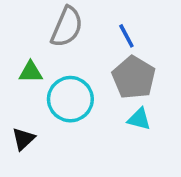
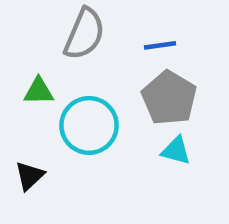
blue line: (126, 36) -> (160, 45), turned -70

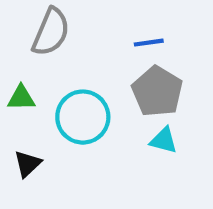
gray semicircle: (84, 34) -> (51, 32), moved
green triangle: (39, 91) -> (21, 98), moved

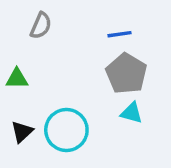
gray semicircle: (51, 32) -> (41, 26), size x0.7
cyan circle: (83, 117) -> (66, 130), moved

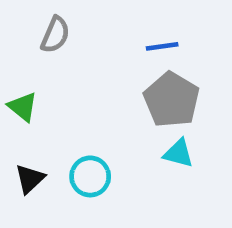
green triangle: (17, 79) -> (23, 107), turned 40
cyan circle: (66, 130) -> (90, 176), size x0.7

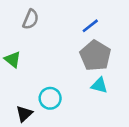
blue line: (162, 46) -> (90, 26), turned -30
black triangle: (30, 179) -> (24, 114), moved

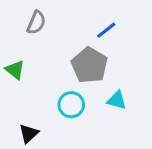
gray pentagon: (95, 56) -> (89, 65), moved
cyan circle: (50, 98) -> (71, 105), moved

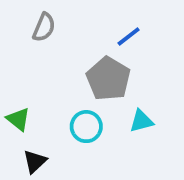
green triangle: (15, 70) -> (18, 119), moved
cyan triangle: (117, 100) -> (141, 121), turned -30

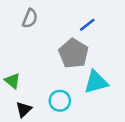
cyan triangle: (141, 121) -> (96, 82), size x1.5
cyan circle: (86, 127) -> (60, 101), moved

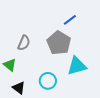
gray semicircle: (30, 18) -> (24, 43), moved
black triangle: (24, 109) -> (19, 88), turned -40

